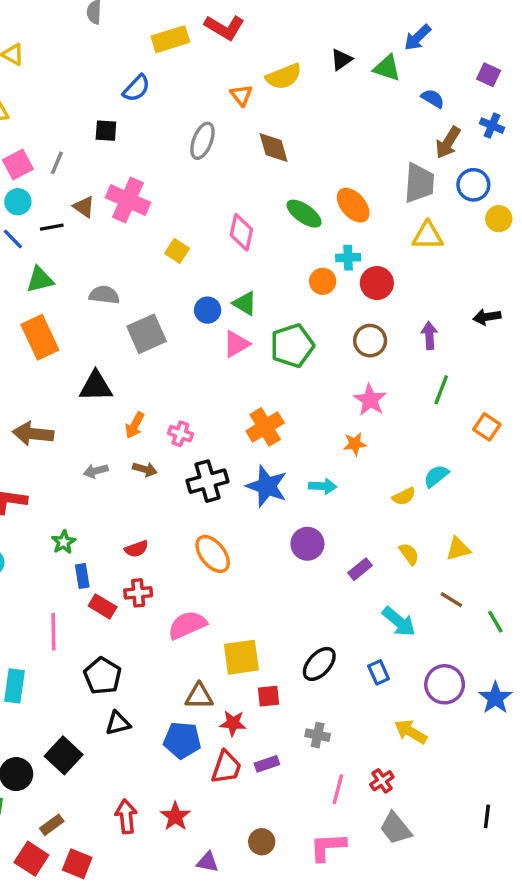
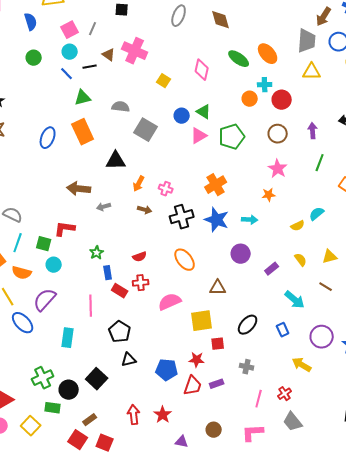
gray square: (147, 334) -> (146, 130), turned -35
gray arrow: (96, 471) -> (104, 207), moved
brown triangle: (199, 696) -> (218, 288), moved

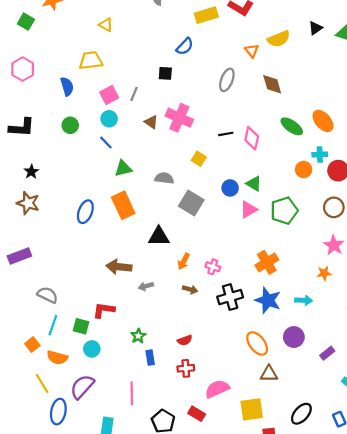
black line: (90, 67) -> (226, 134), moved
yellow square: (164, 81) -> (199, 159), moved
orange ellipse: (185, 260) -> (257, 343), moved
red rectangle: (120, 291) -> (197, 414), moved
blue ellipse: (23, 323) -> (58, 412), turned 55

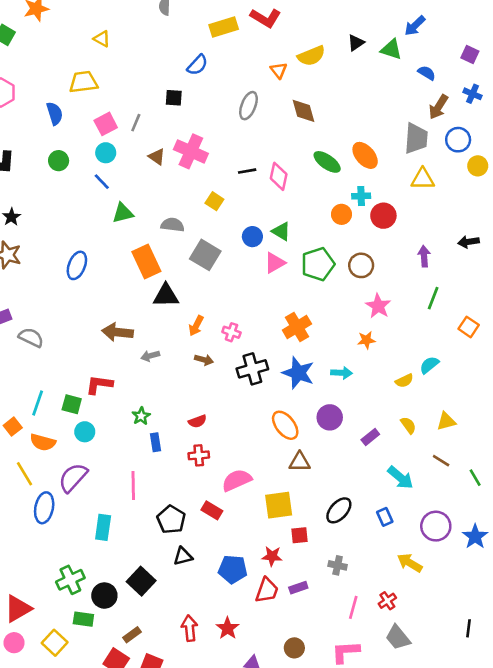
orange rectangle: (123, 205) -> (146, 261), moved
brown circle: (334, 207) -> (361, 265), moved
gray semicircle: (48, 295) -> (31, 337), moved

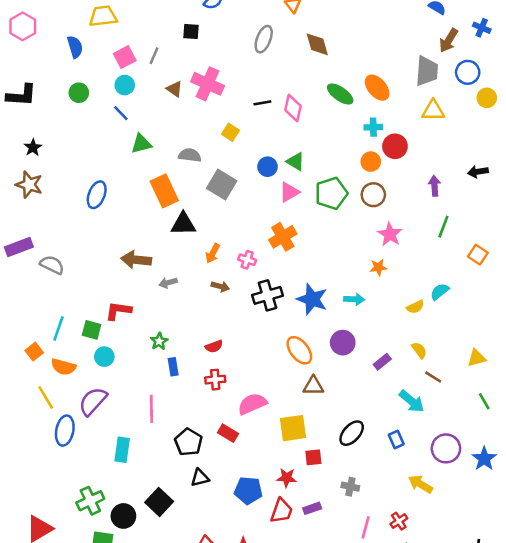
orange circle: (341, 214) -> (371, 162), moved
orange cross: (297, 327) -> (283, 237), moved
yellow triangle: (446, 421) -> (477, 358), moved
brown line: (441, 461) -> (433, 377), moved

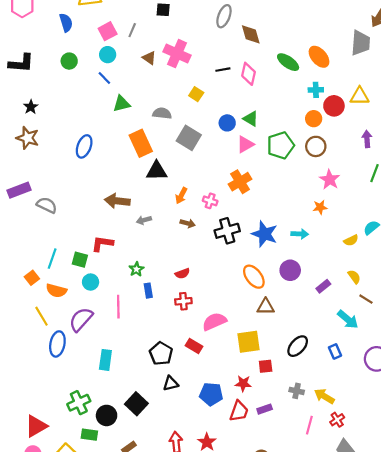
brown diamond: (317, 44) -> (251, 34), moved
yellow triangle: (433, 111) -> (360, 96), moved
pink line: (151, 409) -> (118, 307), moved
yellow arrow: (420, 484) -> (324, 396), moved

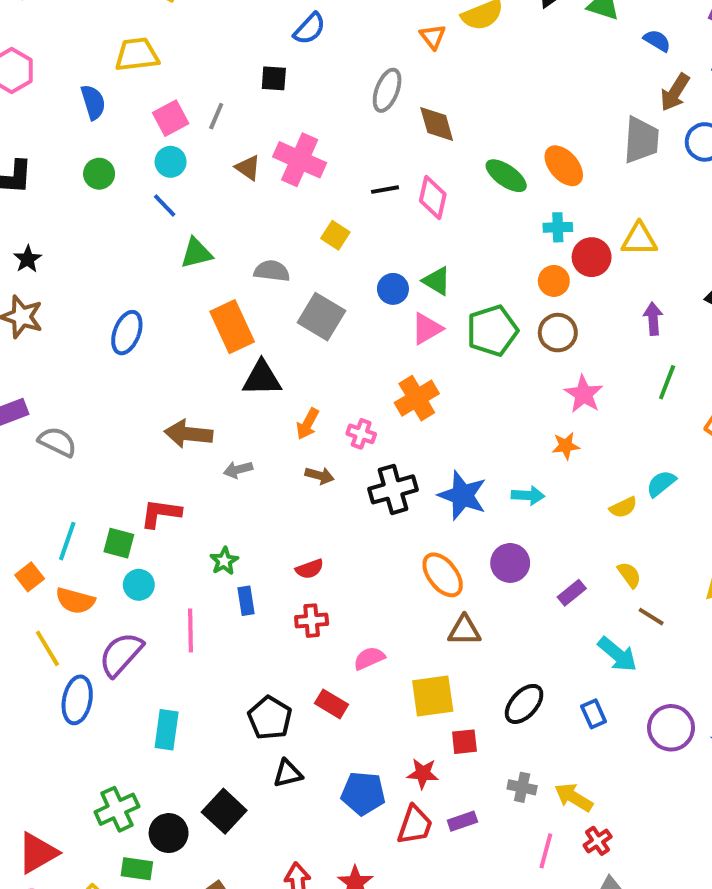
pink semicircle: (214, 322) -> (369, 658), size x0.7

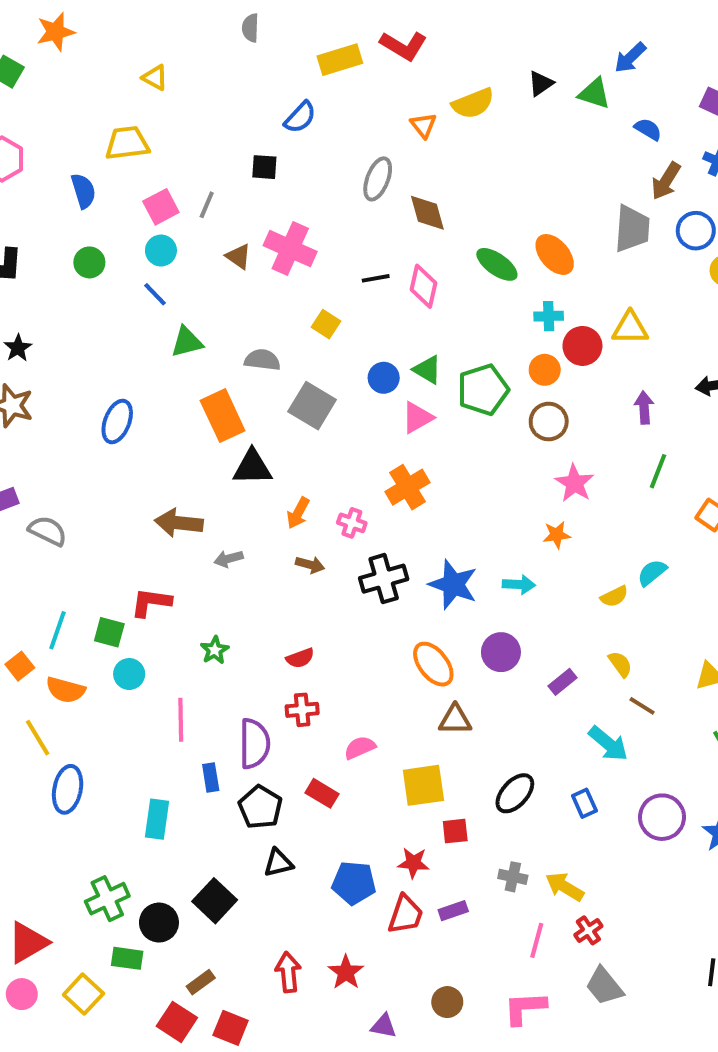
green pentagon: (492, 331) -> (483, 390), moved
blue rectangle: (246, 601) -> (211, 777), moved
purple semicircle: (121, 654) -> (254, 744), moved, turned 138

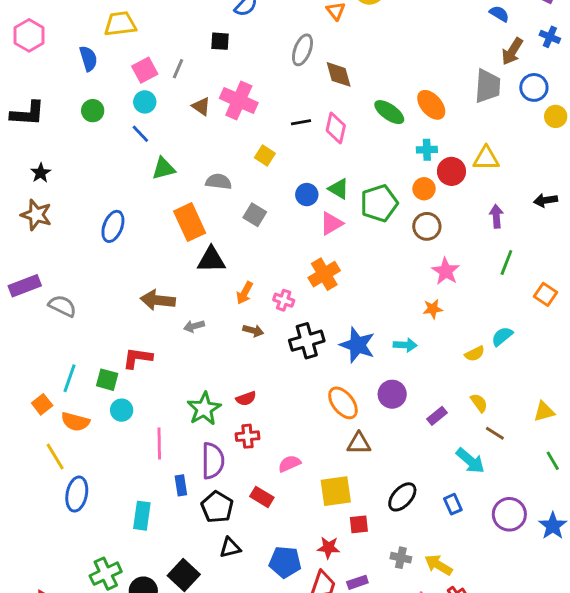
gray square: (312, 406) -> (255, 215), size x0.7
green star: (215, 650) -> (204, 409), moved, size x1.6

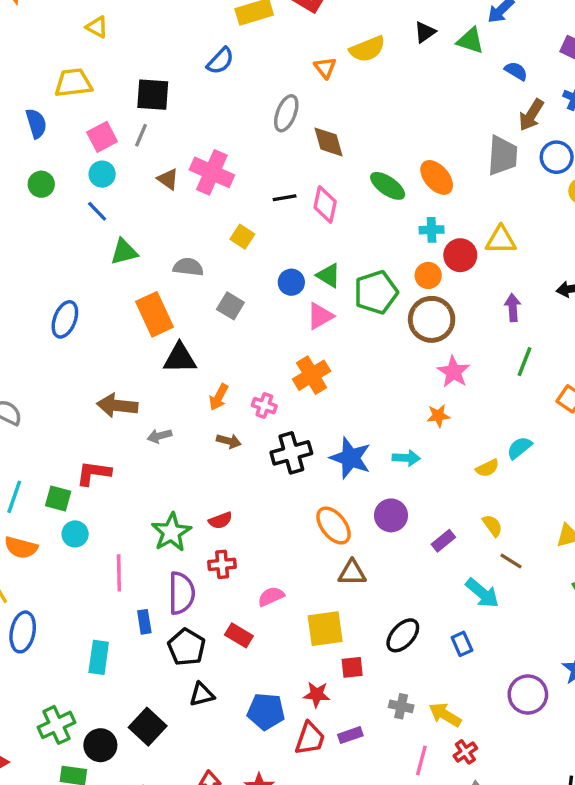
black square: (220, 41) -> (153, 95), moved, size x1.5
brown circle: (427, 226) -> (432, 319), size x1.4
purple circle: (509, 514) -> (528, 695), moved

